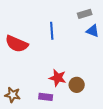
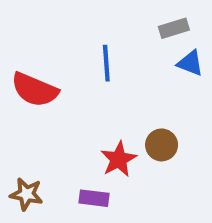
red star: (58, 78) -> (119, 159), turned 30
brown circle: (77, 85) -> (162, 145), moved

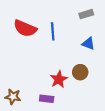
blue triangle: (190, 63) -> (88, 44), moved
red semicircle: (35, 90) -> (25, 28), moved

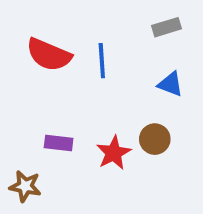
purple rectangle: (47, 99) -> (59, 143), moved

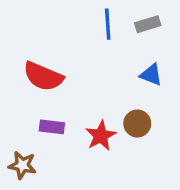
red semicircle: (49, 55) -> (43, 76), moved
blue line: (102, 61) -> (108, 24), moved

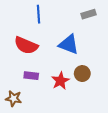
blue line: (108, 24) -> (39, 14), moved
blue triangle: (151, 75) -> (69, 44), moved, size x1.5

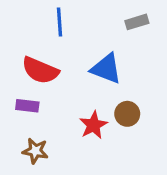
purple rectangle: (31, 76) -> (27, 106), moved
brown star: (14, 99) -> (35, 151), moved

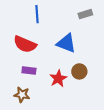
purple rectangle: (27, 106) -> (29, 70), moved

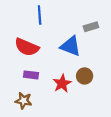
gray rectangle: (85, 14) -> (91, 27), moved

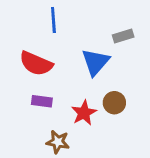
blue triangle: (71, 46) -> (96, 62), turned 50
brown star: (24, 101) -> (58, 142), moved

